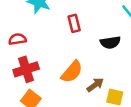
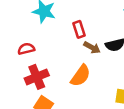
brown arrow: (95, 85) -> (92, 47), moved, turned 70

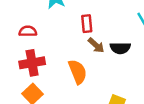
orange semicircle: (81, 76) -> (78, 72), turned -70

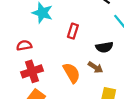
red rectangle: (87, 24) -> (73, 31), turned 32
brown arrow: (96, 45) -> (95, 67), moved

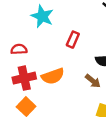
orange semicircle: (72, 73) -> (53, 76), moved, turned 95

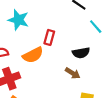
orange semicircle: (53, 76) -> (33, 55), moved

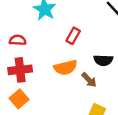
orange semicircle: (33, 55) -> (66, 67), moved

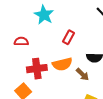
red cross: (20, 70) -> (37, 69), moved

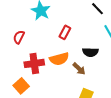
red semicircle: (21, 41) -> (19, 37), turned -64

